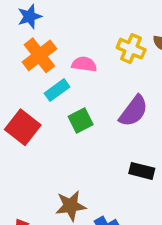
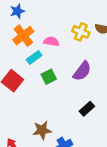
black rectangle: (142, 171) -> (87, 109), turned -56

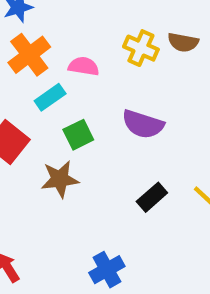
purple semicircle: (82, 71) -> (143, 124), turned 70
brown star: (42, 130) -> (60, 179), moved

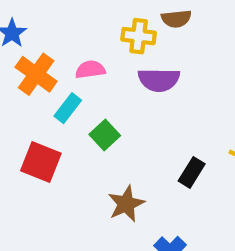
purple semicircle: (143, 124) -> (159, 80), moved
brown star: (60, 179) -> (126, 204), moved

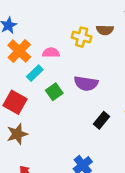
purple semicircle: (159, 80) -> (86, 83), moved
brown star: (126, 204) -> (17, 134), moved

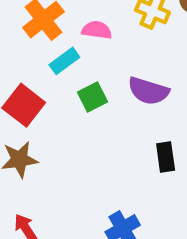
black rectangle: (101, 120) -> (166, 157), turned -56

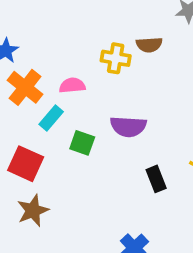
green square: (93, 97) -> (82, 143), turned -30

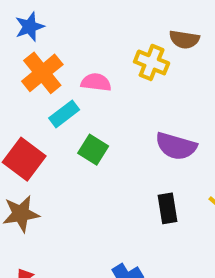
brown semicircle: (149, 45) -> (184, 39), moved
purple semicircle: (128, 127) -> (176, 146), moved

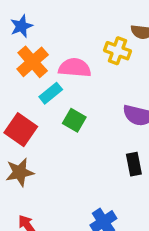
pink semicircle: (96, 82) -> (75, 68), size x1.4

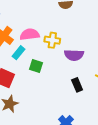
yellow cross: (117, 51) -> (52, 40), moved

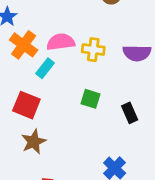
purple semicircle: (74, 55) -> (137, 53), moved
green square: (36, 66) -> (90, 99), moved

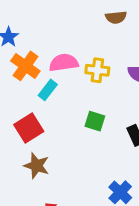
red square: (26, 105) -> (29, 128), turned 36
brown star: (34, 142) -> (37, 166), turned -30

